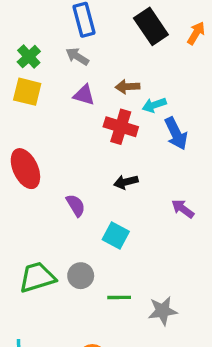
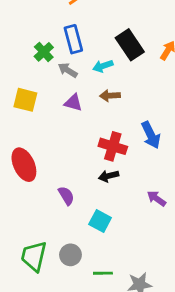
green cross: (29, 57) -> (44, 52), moved
cyan arrow: (154, 105) -> (103, 66), moved
red cross: (121, 127) -> (113, 146), moved
green trapezoid: (37, 277) -> (34, 256), turned -60

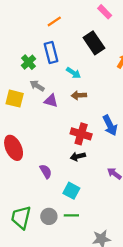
black rectangle: (130, 45) -> (94, 43), moved
cyan arrow: (103, 66) -> (74, 73), turned -128
gray arrow: (68, 70) -> (37, 86), moved
green line: (103, 273) -> (71, 215), moved

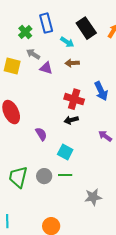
black rectangle: (94, 43) -> (86, 28), moved

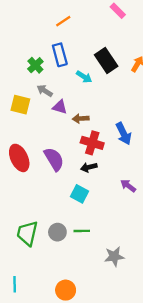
brown arrow: (72, 63) -> (81, 119), moved
purple semicircle: (41, 134) -> (54, 159), moved, size x1.5
cyan square: (65, 152) -> (79, 194), moved

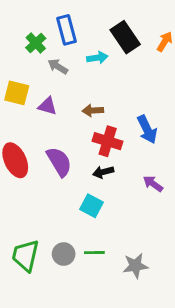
cyan arrow: (84, 77) -> (97, 58), turned -42
gray arrow: (45, 91) -> (58, 66), moved
purple triangle: (60, 107) -> (47, 106), moved
purple arrow: (128, 186) -> (153, 184), moved
gray star: (114, 256) -> (135, 266), moved

